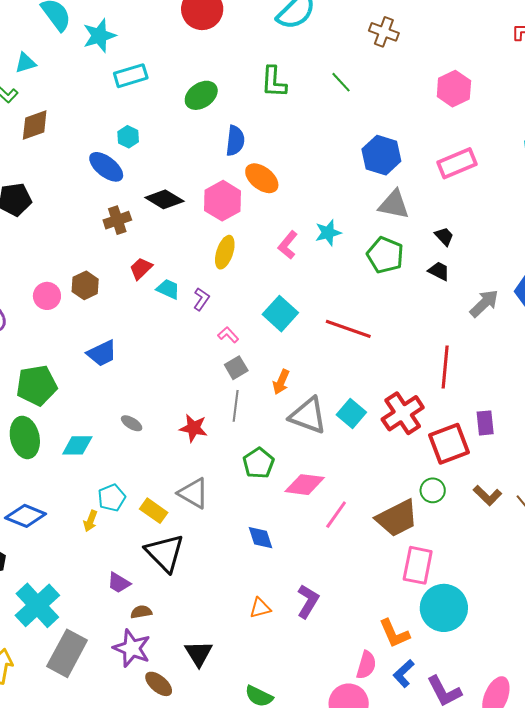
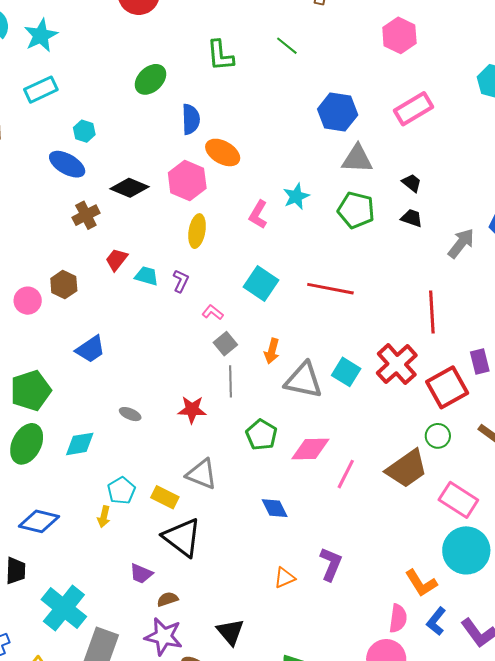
cyan rectangle: (131, 76) -> (41, 90), moved
green ellipse: (25, 437) -> (27, 444), turned 48
pink rectangle: (418, 565) -> (458, 500), moved, turned -60

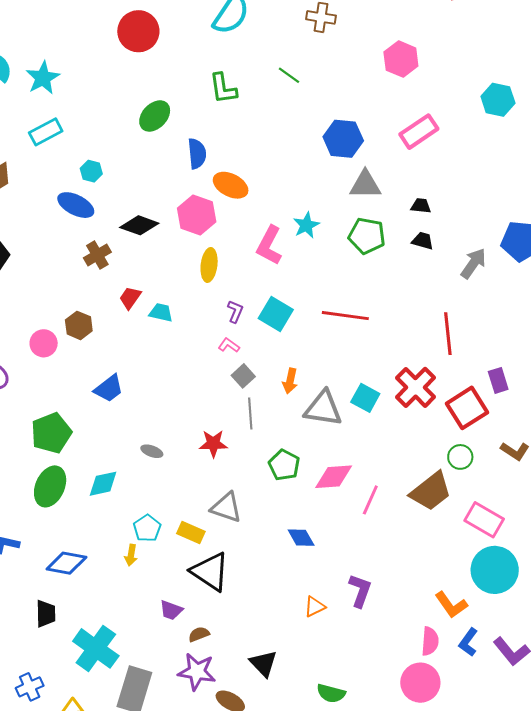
black trapezoid: (412, 183) -> (421, 206), turned -30
pink L-shape: (258, 215) -> (269, 245), size x1.4
purple L-shape: (181, 281) -> (235, 311), moved

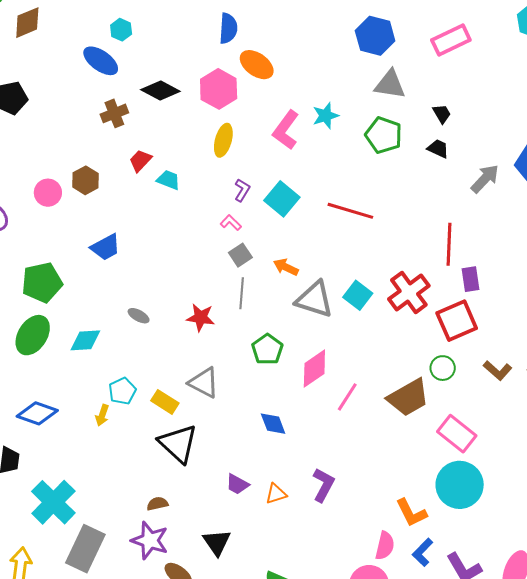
black trapezoid: (421, 206) -> (442, 114), turned 45
purple rectangle: (498, 380) -> (471, 279), moved
orange arrow: (290, 381) -> (286, 267), turned 95
pink diamond: (334, 477) -> (314, 368), turned -39
purple trapezoid: (171, 610) -> (237, 484), moved

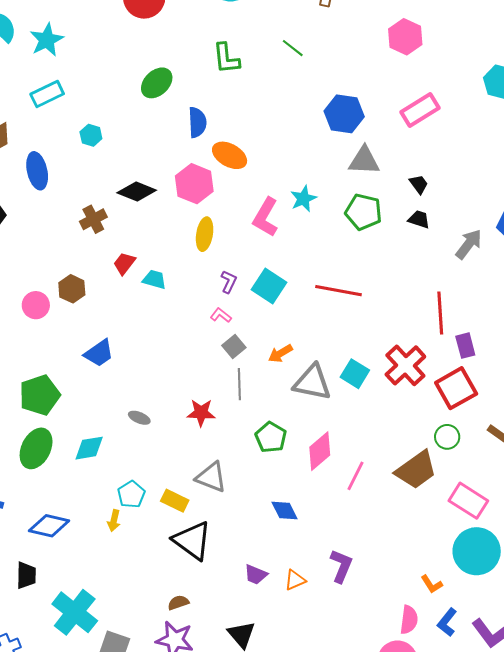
blue ellipse: (101, 61) -> (37, 171), moved, turned 48
orange arrow: (286, 267) -> (280, 353), turned -50
orange L-shape: (411, 513) -> (432, 584), size x0.7

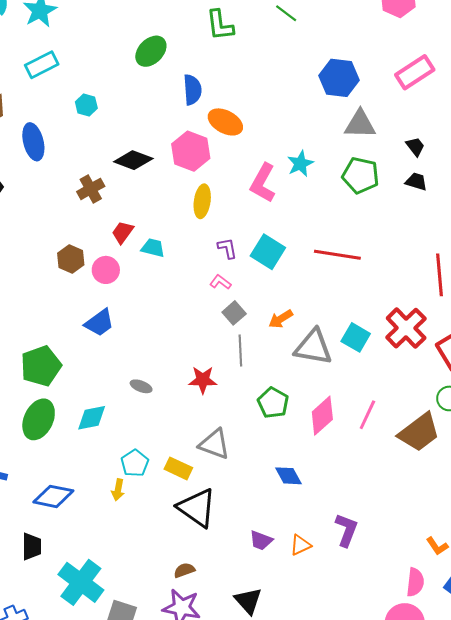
purple L-shape: (229, 282) -> (227, 248), turned -35
pink circle: (36, 305) -> (106, 270), moved
pink line: (355, 476) -> (367, 415), moved

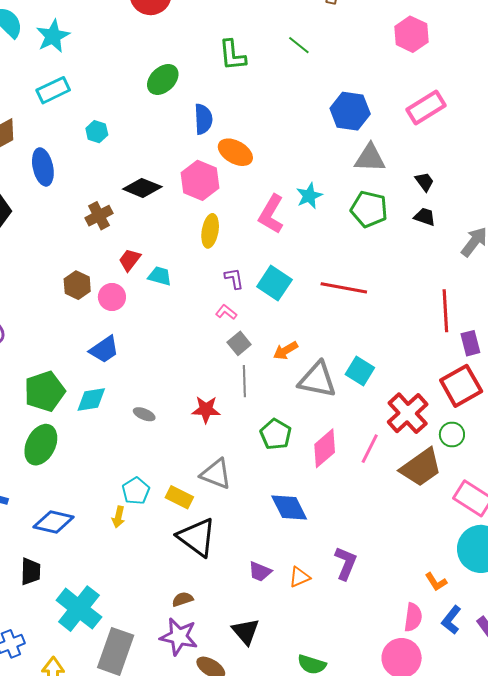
red cross: (406, 328) -> (408, 413), moved
cyan diamond: (92, 418) -> (91, 399), moved
blue diamond: (288, 476) -> (289, 508), size x1.4

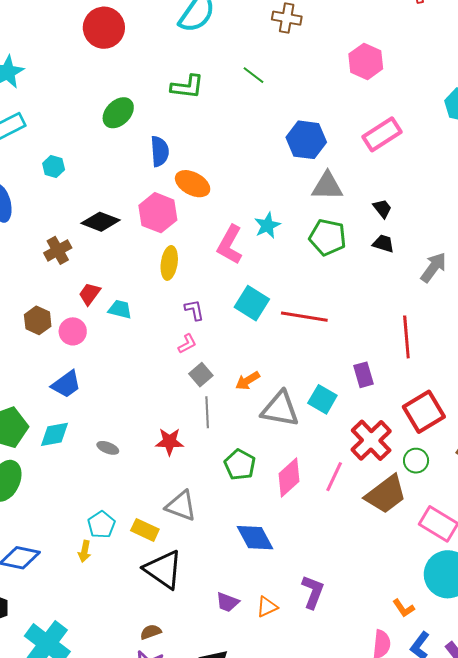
green L-shape: (232, 55) -> (187, 87), turned -76
cyan square: (274, 283) -> (252, 303), moved
pink L-shape: (226, 312) -> (187, 344), turned 115
purple rectangle: (470, 343) -> (363, 375), moved

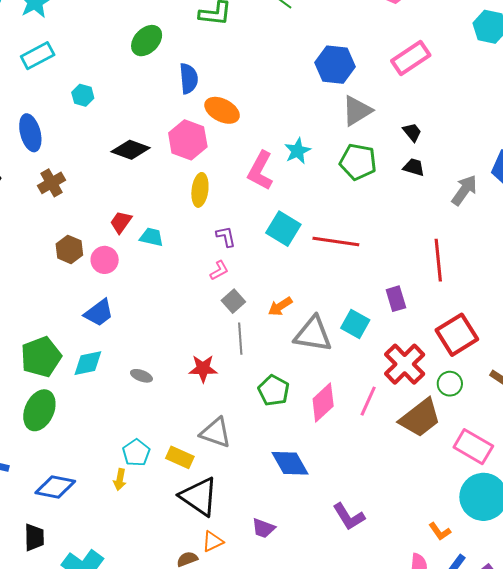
gray triangle: (327, 186) -> (357, 111), turned -32
brown cross: (58, 250) -> (51, 183), moved
purple L-shape: (313, 592) -> (349, 517), turned 128
orange triangle: (267, 607) -> (213, 541), moved

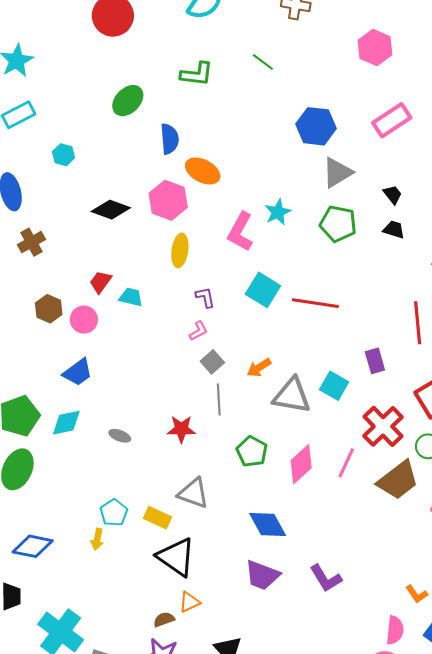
purple trapezoid: (263, 528) -> (262, 575), moved, size x1.5

